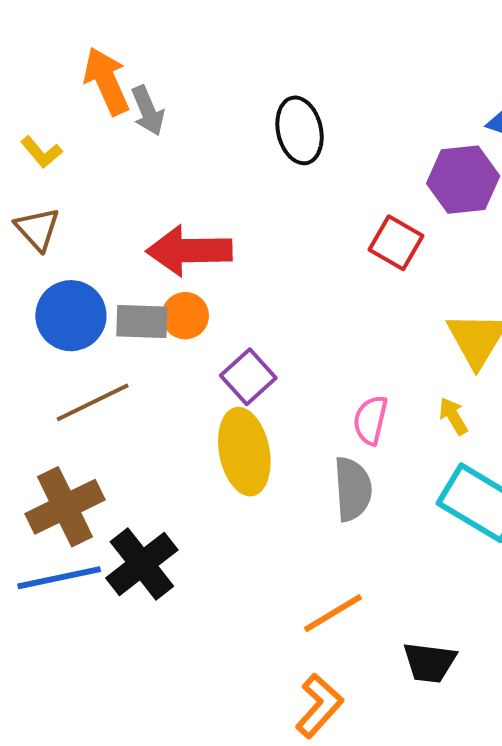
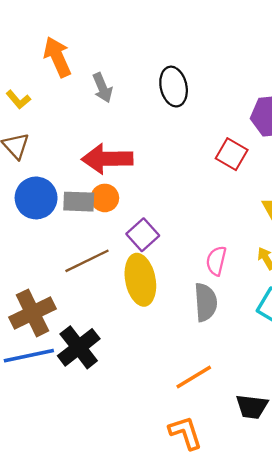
gray arrow: (148, 111) -> (102, 88), moved
brown line: (93, 402) -> (87, 261), moved
orange L-shape: (319, 706) -> (185, 433), turned -60

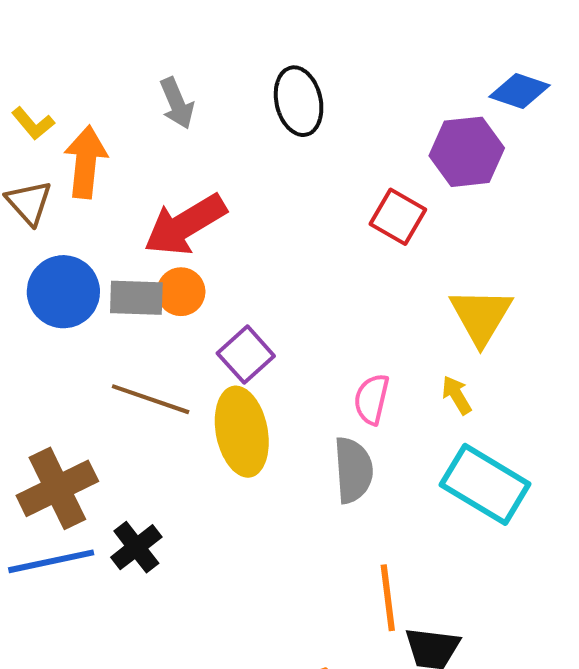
orange arrow: (57, 57) -> (86, 162), moved, turned 30
red arrow: (107, 159) -> (185, 225), turned -30
brown line: (87, 261) -> (151, 399), turned 45
black cross: (79, 347) -> (136, 547), size x0.7
orange line: (194, 377) -> (388, 598), moved, turned -66

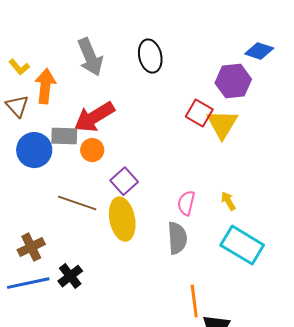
gray arrow: (177, 103) -> (90, 57), size x1.5
gray rectangle: (136, 298) -> (64, 136), moved
yellow triangle: (481, 316) -> (222, 124), moved
brown cross: (57, 488) -> (31, 247), size x0.7

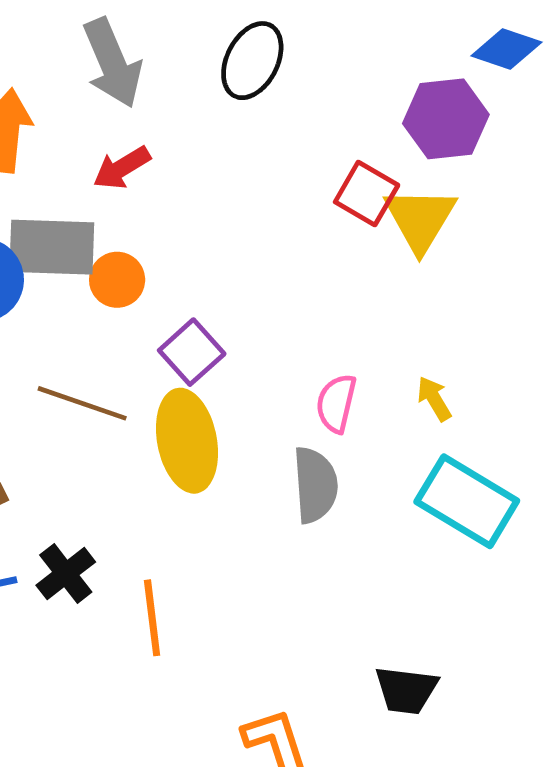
black ellipse: (150, 56) -> (252, 61), turned 40
red arrow: (94, 117) -> (122, 168), moved, size x0.6
gray rectangle: (64, 136) -> (52, 247), size x1.4
orange line: (194, 301) -> (152, 618), moved

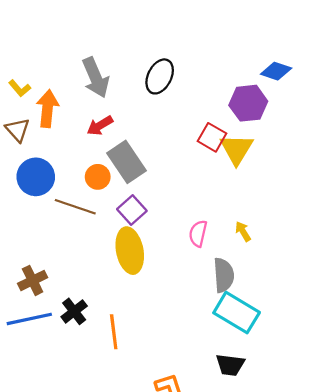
gray rectangle: (52, 247) -> (127, 162), moved, turned 54
brown line: (82, 403) -> (75, 207), moved
gray semicircle: (315, 485) -> (224, 275), moved
cyan rectangle: (467, 501) -> (237, 313), moved

